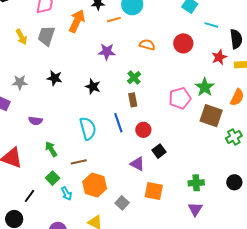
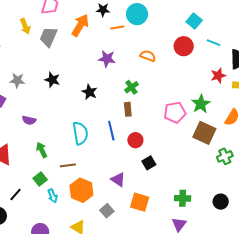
yellow arrow: (21, 37) -> (25, 26), moved
red circle: (183, 43) -> (184, 46), moved
purple triangle: (137, 164) -> (118, 180), moved

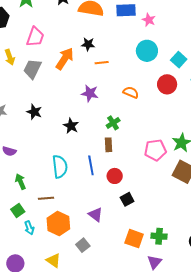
cyan circle: (137, 14) -> (147, 51), moved
orange square: (140, 202) -> (134, 239), moved

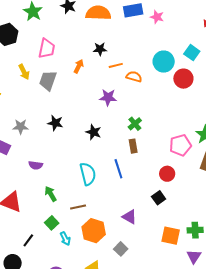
cyan circle: (147, 51) -> (164, 62), moved
orange arrow: (65, 59) -> (79, 66), size x0.6
orange semicircle: (131, 92) -> (134, 77), moved
red circle: (115, 176) -> (167, 174), moved

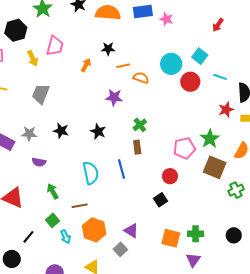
yellow arrow: (24, 72) -> (33, 58), moved
gray trapezoid: (48, 80) -> (41, 94), moved
black star: (55, 123) -> (61, 131), moved
gray star: (21, 127) -> (29, 134), moved
purple triangle: (129, 217) -> (131, 231), moved

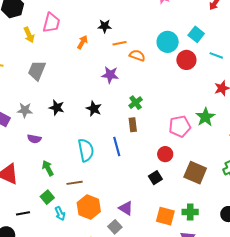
brown square: (215, 167) -> (195, 173), moved
black line: (28, 237) -> (23, 213), turned 40

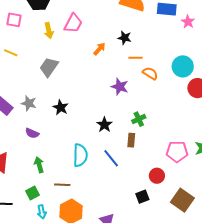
black star: (94, 109) -> (104, 125), moved
blue line: (117, 147) -> (111, 158), turned -36

